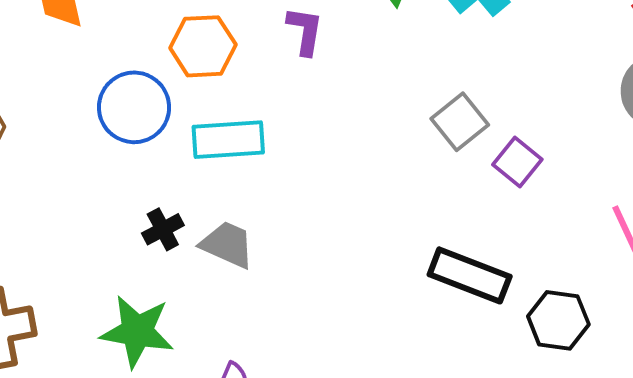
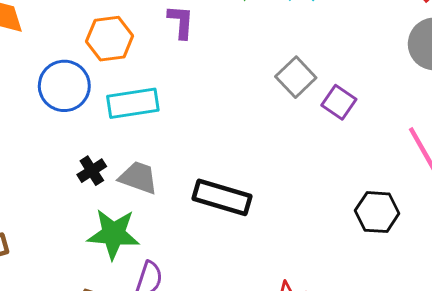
black rectangle: (470, 275) -> (222, 197), moved
green star: (137, 331) -> (113, 234), moved

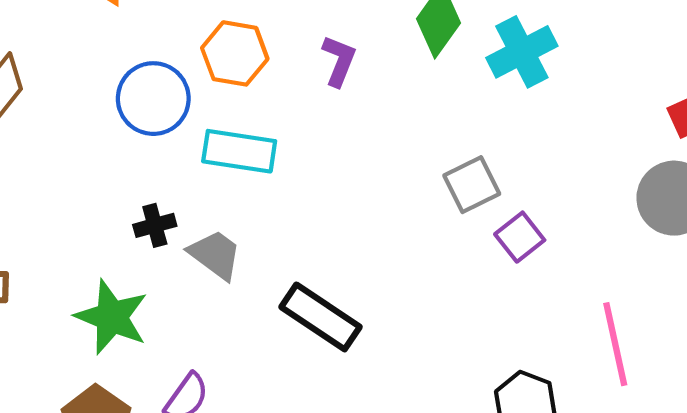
green star: (113, 234) -> (112, 317), moved

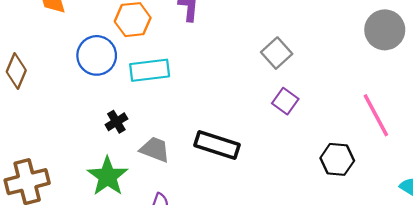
purple square: (520, 237) -> (285, 101), moved
gray trapezoid: (215, 255) -> (155, 150), moved
green star: (112, 317) -> (108, 176), turned 30

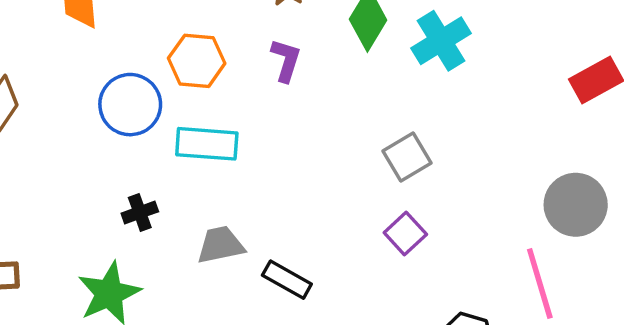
gray circle: (385, 30) -> (576, 205), moved
black rectangle: (217, 145) -> (287, 280), size x0.7
gray trapezoid: (155, 150) -> (221, 245), moved, turned -44

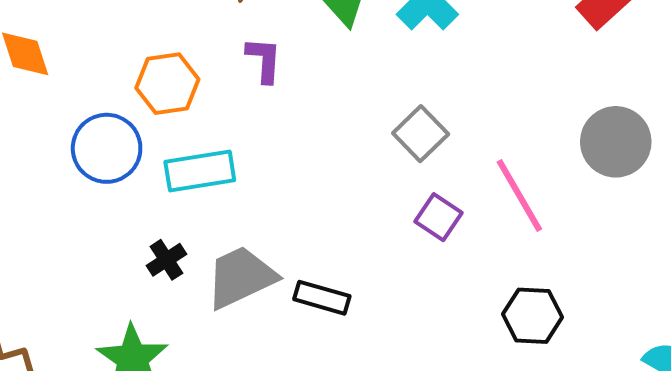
black cross: (140, 212) -> (166, 260), moved
gray trapezoid: (221, 245) -> (241, 277), size x1.4
pink line: (540, 283) -> (519, 196), moved

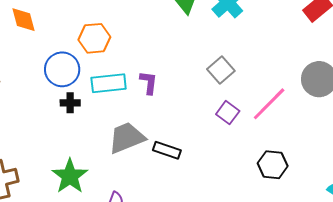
purple L-shape: (264, 60) -> (149, 83), moved
pink line: (519, 196) -> (269, 104), turned 72
black cross: (166, 260) -> (70, 103), moved, turned 30

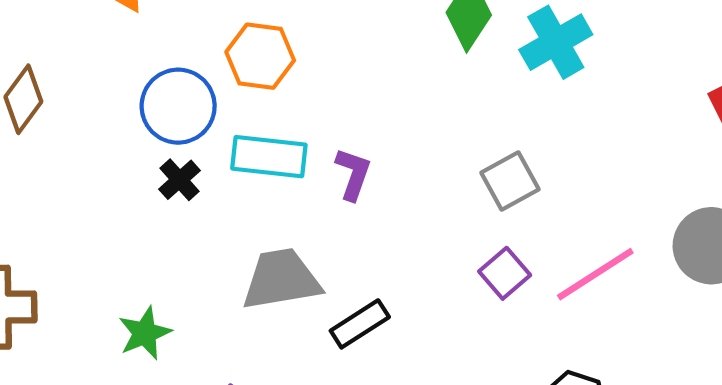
black cross: (70, 103) -> (179, 180), turned 36
black rectangle: (167, 150) -> (360, 324), turned -64
green star: (70, 176) -> (145, 333), size x0.7

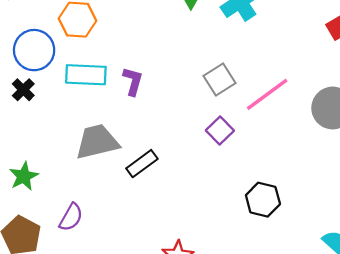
black cross: (179, 180) -> (23, 90), moved
pink line: (595, 274) -> (267, 94), moved

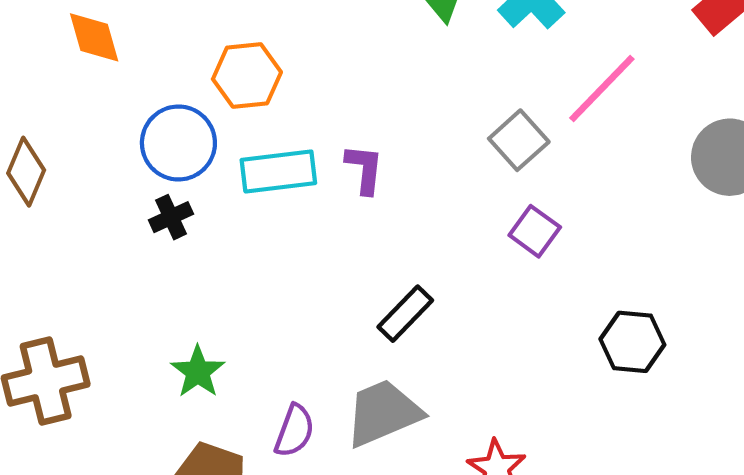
black cross: (23, 90) -> (171, 217), turned 30
pink line: (267, 94) -> (602, 88), moved
gray trapezoid: (97, 142) -> (383, 413), moved

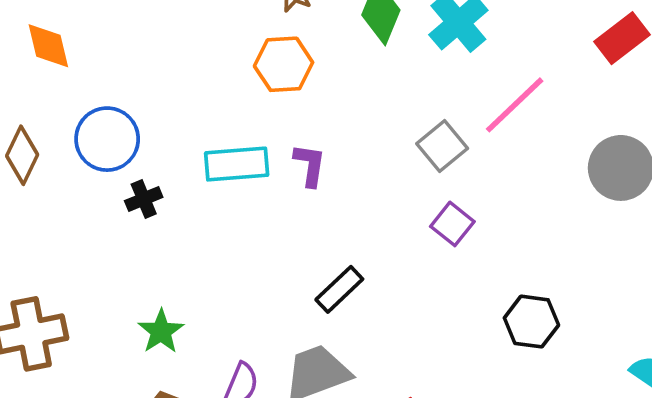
orange diamond: (94, 37) -> (48, 46), moved
orange hexagon: (247, 76) -> (284, 64), moved
blue circle: (178, 143) -> (107, 139), moved

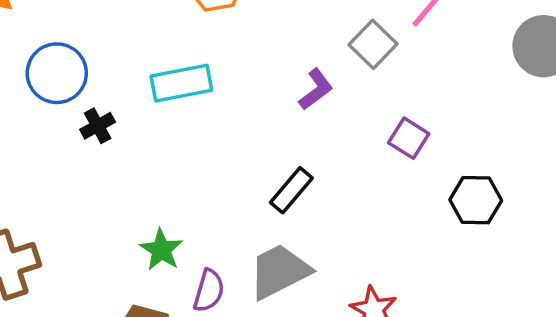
purple L-shape: (310, 165) -> (316, 89), moved, turned 51
purple square: (452, 224) -> (409, 138), moved
green star: (161, 331) -> (161, 250), moved

